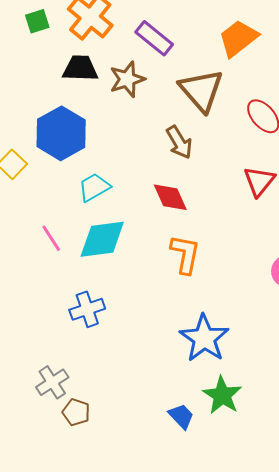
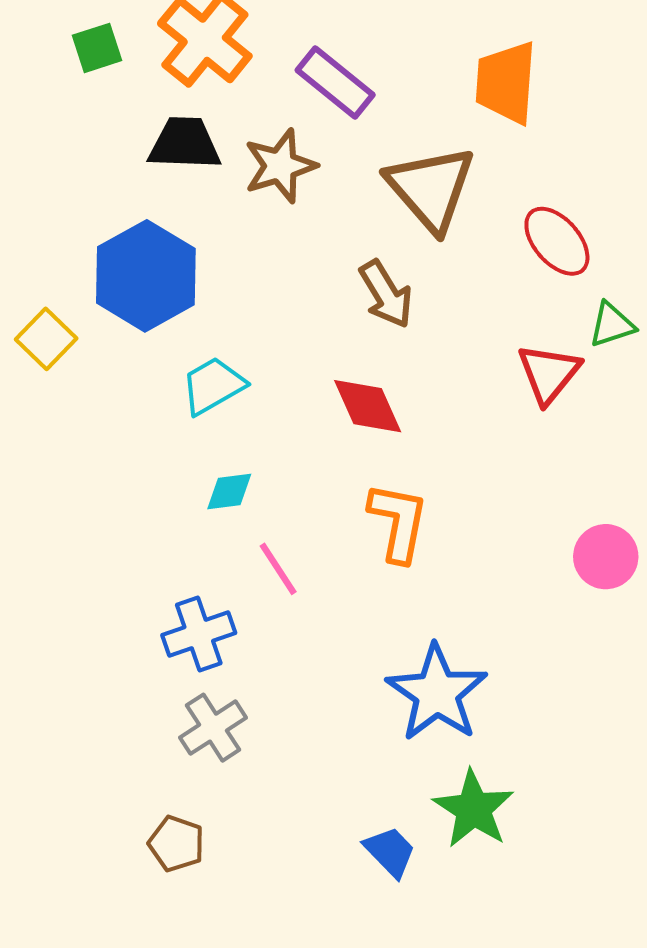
orange trapezoid: (238, 38) -> (506, 83), turned -48
pink line: (51, 238) -> (278, 569), moved
cyan diamond: (102, 239) -> (229, 492), size x0.5
gray cross: (52, 382) -> (213, 728), moved

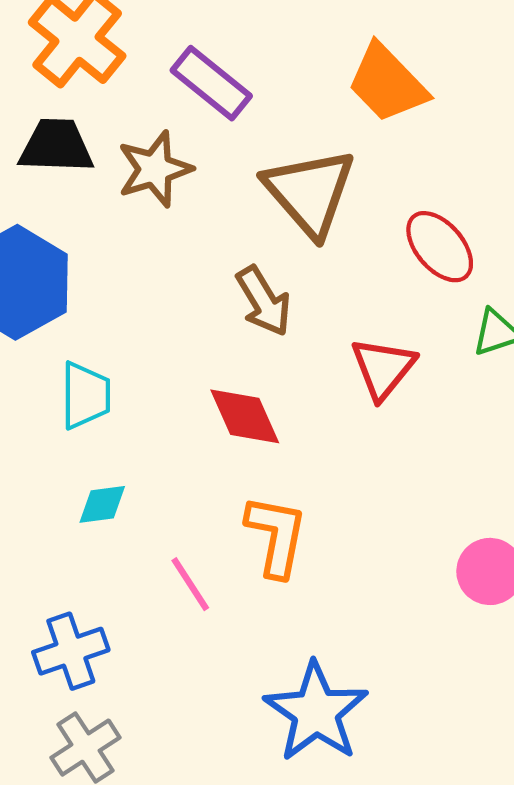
orange trapezoid: (506, 83) -> (387, 83), turned -48
red triangle: (549, 374) -> (383, 368), moved
cyan trapezoid: (213, 386) -> (86, 395), turned 120
pink line: (278, 569) -> (190, 584), moved

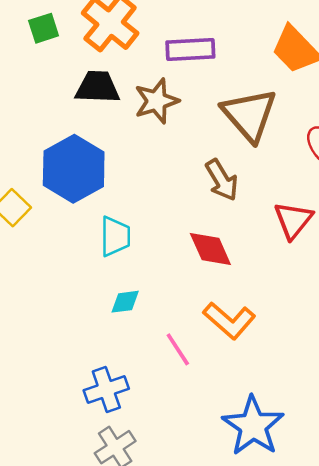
purple rectangle: (211, 83) -> (190, 50), turned -42
orange L-shape: (276, 536) -> (229, 321), turned 120

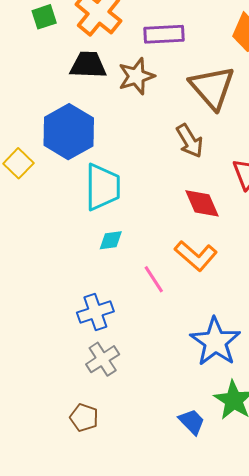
cyan trapezoid: (115, 236) -> (103, 187), size x1.4
red diamond: (210, 249) -> (202, 203), moved

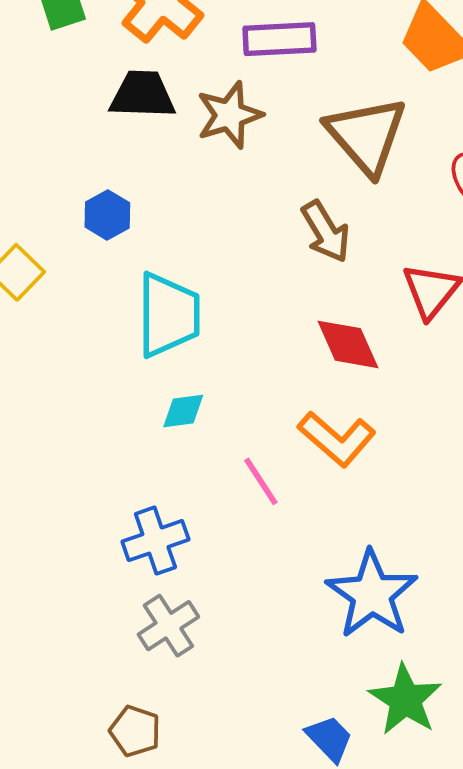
blue hexagon: (69, 132) -> (107, 215), size x0.5

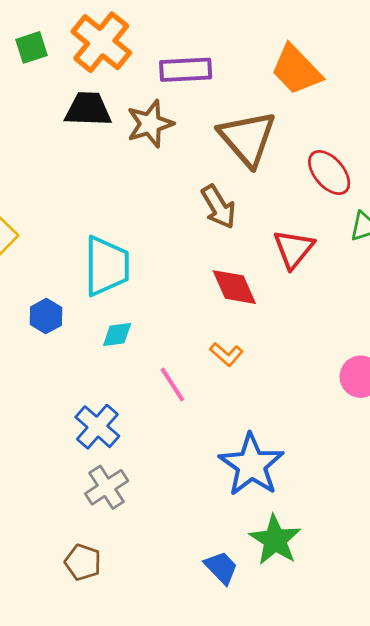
blue hexagon: (107, 215) -> (46, 316), moved
orange L-shape: (337, 439) -> (226, 354), size x0.6
blue cross: (155, 541) -> (97, 427), turned -30

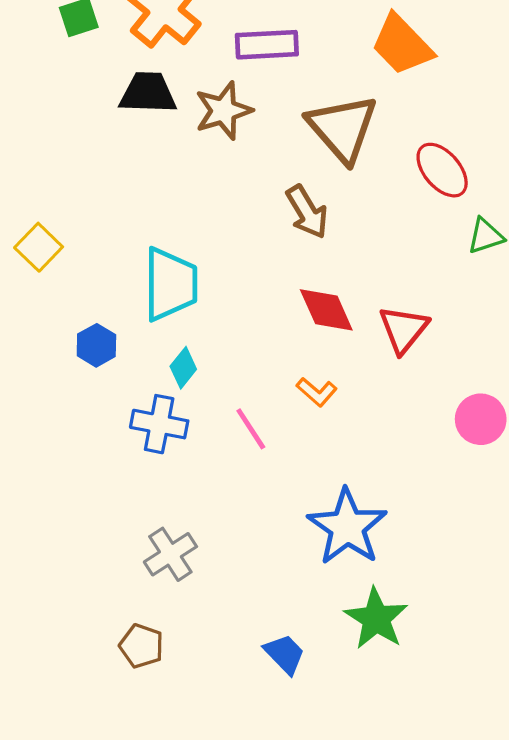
red triangle: (294, 249) -> (404, 329), moved
cyan diamond: (117, 334) -> (183, 368), turned -44
blue cross: (97, 427) -> (159, 424), moved, turned -30
blue trapezoid: (221, 568) -> (285, 654), moved

